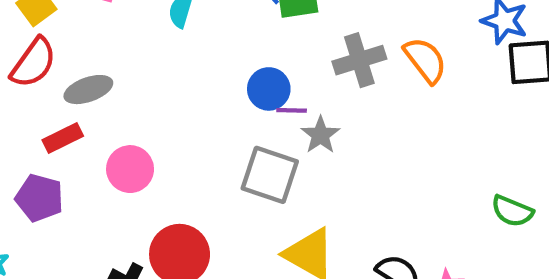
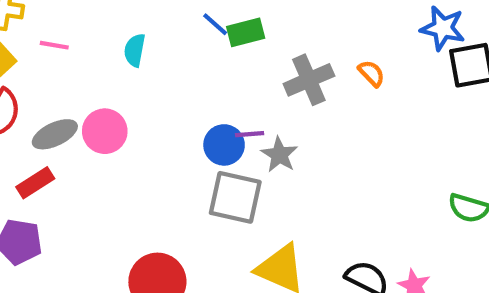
orange semicircle: (425, 60) -> (372, 73), size x0.6
blue circle: (269, 89) -> (224, 145), moved
pink circle: (130, 169) -> (105, 131), moved

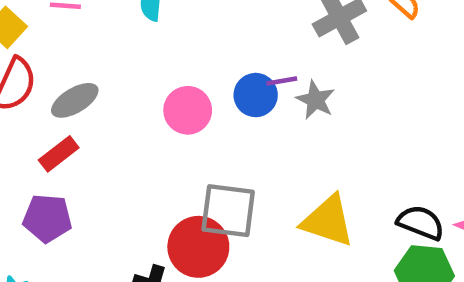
pink circle: (105, 131) -> (188, 110), moved
gray square: (235, 197) -> (228, 211), moved

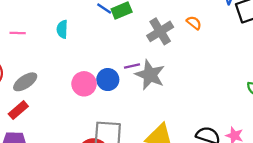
blue circle: (256, 95) -> (108, 80), moved
gray star: (315, 100) -> (150, 75), size x1.5

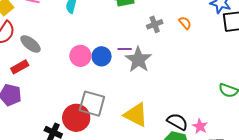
gray cross: (160, 31) -> (155, 24), size x0.7
gray ellipse: (25, 82) -> (30, 44), turned 60

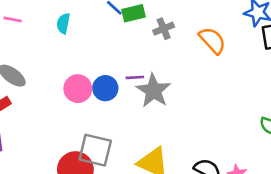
orange semicircle: (185, 23) -> (212, 40), size x1.6
gray cross: (155, 24) -> (164, 29), moved

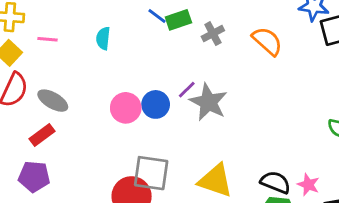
purple line: (135, 77) -> (187, 90), turned -36

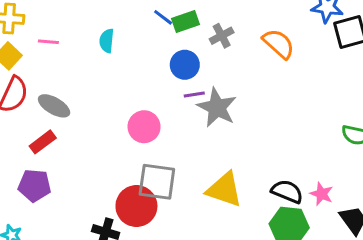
purple line: (187, 90) -> (194, 94), turned 36
blue circle: (156, 104) -> (185, 65), moved
pink circle: (126, 108) -> (144, 127), moved

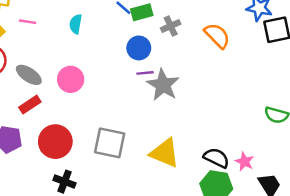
pink circle: (144, 127) -> (71, 79), moved
red rectangle: (43, 142) -> (30, 105), moved
red circle: (136, 206) -> (55, 142), moved

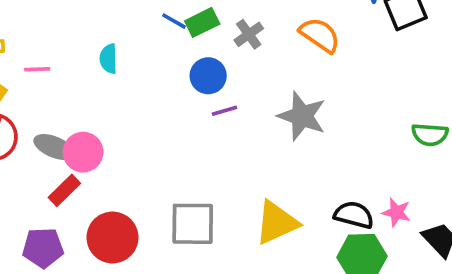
pink circle: (71, 79) -> (83, 152), moved
gray star: (163, 85) -> (302, 116), moved
yellow triangle: (165, 153) -> (277, 223), turned -36

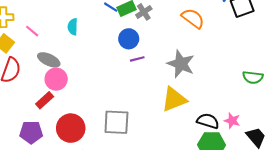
gray cross: (249, 34) -> (144, 12), moved
pink line: (37, 69) -> (32, 31), turned 40
gray ellipse: (54, 147) -> (49, 60), moved
yellow triangle: (277, 223) -> (174, 99), moved

